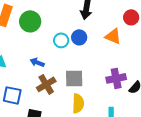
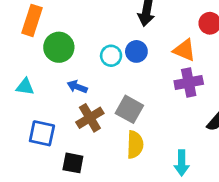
green circle: (30, 21) -> (59, 47), moved
gray square: (74, 78) -> (129, 109), turned 30
purple cross: (116, 78) -> (189, 83), moved

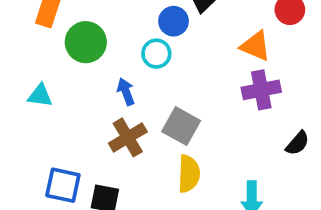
blue circle: (136, 51) -> (174, 21), moved
blue arrow: (77, 87) -> (126, 92), moved, turned 48
blue square: (42, 133) -> (63, 185), moved

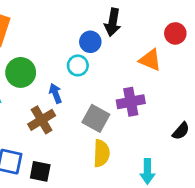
green circle: (86, 42) -> (21, 72), moved
purple cross: (261, 90) -> (131, 102), moved
brown cross: (128, 137) -> (42, 120), moved

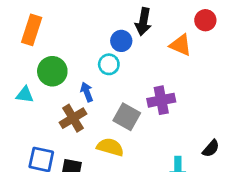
red circle: (175, 33) -> (205, 20), moved
orange triangle: (150, 60) -> (181, 45), moved
black semicircle: (181, 131) -> (211, 148), moved
yellow semicircle: (101, 153) -> (110, 147), moved, turned -76

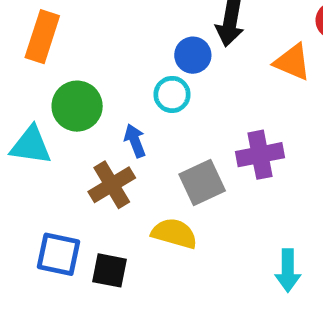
cyan triangle: (25, 95) -> (31, 145), size x1.4
gray square: (127, 117) -> (202, 182), turned 36

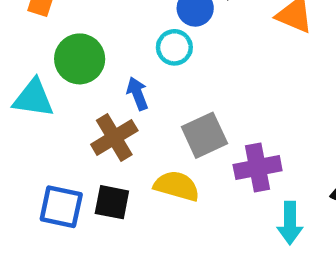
purple cross: (260, 155) -> (258, 168), moved
black square: (109, 270) -> (112, 202), moved

